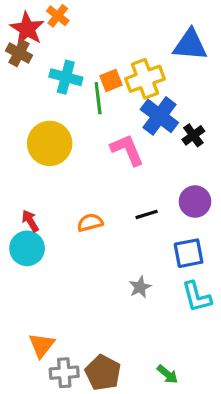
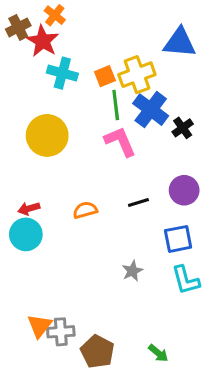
red star: (27, 29) -> (43, 41), moved
brown cross: (19, 53) -> (18, 27), moved, turned 35
green line: (98, 98) -> (116, 105), moved
red arrow: (30, 221) -> (29, 209), turned -75
gray cross: (64, 373) -> (61, 332), moved

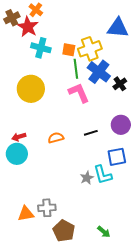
orange square: (105, 76) -> (69, 50), turned 32
cyan L-shape: (186, 280) -> (103, 175), moved
orange triangle: (40, 326) -> (26, 214), turned 42
gray cross: (61, 332) -> (47, 208), moved

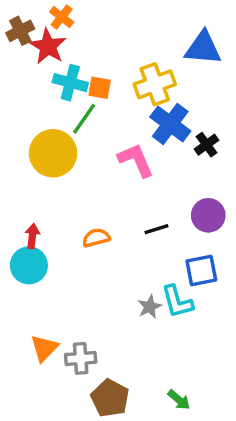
orange square: (69, 50) -> (100, 88), moved
green line: (76, 69) -> (84, 119), moved, turned 42
red arrow: (19, 137) -> (32, 236), turned 112
orange triangle: (26, 214) -> (44, 348), moved, turned -36

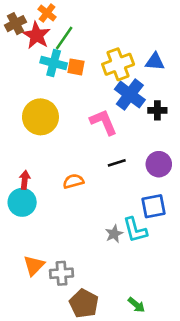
blue triangle: (203, 48) -> (155, 62), moved, size x0.7
green line: (84, 119) -> (64, 38), moved
black cross: (206, 145) -> (157, 110), turned 36
black line: (156, 229) -> (117, 163), moved

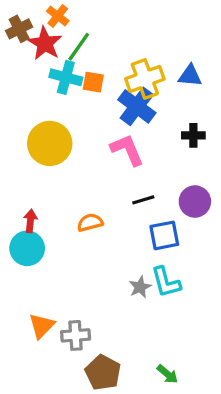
blue cross: (130, 95) -> (137, 106), moved
blue square: (154, 206) -> (164, 235), moved

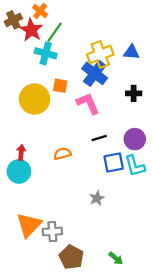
orange square: (93, 82) -> (60, 86), moved
cyan L-shape: (166, 282) -> (135, 166), moved
orange triangle: (42, 326) -> (29, 225), size x1.4

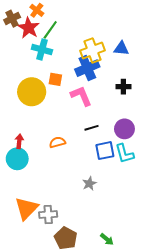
blue cross: (95, 73) -> (87, 68), turned 30

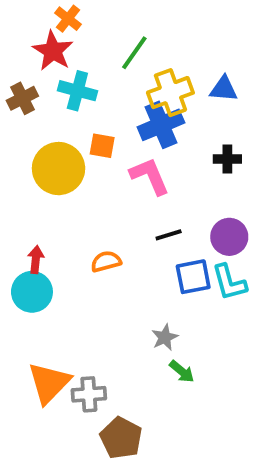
brown cross: (12, 19) -> (22, 98), moved
green line: (50, 30) -> (134, 53), moved
green arrow: (107, 239) -> (182, 372), moved

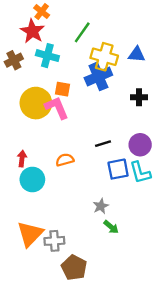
yellow cross: (170, 93) -> (104, 57), turned 36
pink L-shape: (150, 176) -> (57, 108), moved
cyan circle: (32, 292) -> (32, 179), moved

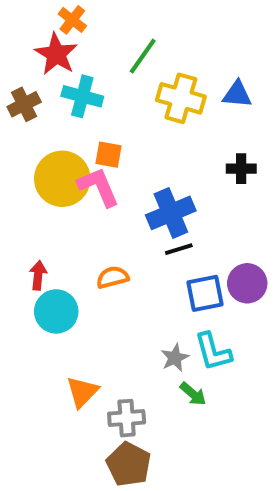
blue cross: (98, 76) -> (171, 213), moved
purple circle: (140, 145) -> (247, 283), moved
cyan L-shape: (140, 173) -> (213, 352), moved
orange triangle: (30, 234) -> (82, 392), moved, size x0.7
gray cross: (54, 241) -> (127, 418), moved

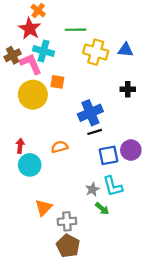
green line: (143, 56) -> (75, 30), turned 54
pink L-shape: (98, 187) -> (31, 64), moved

